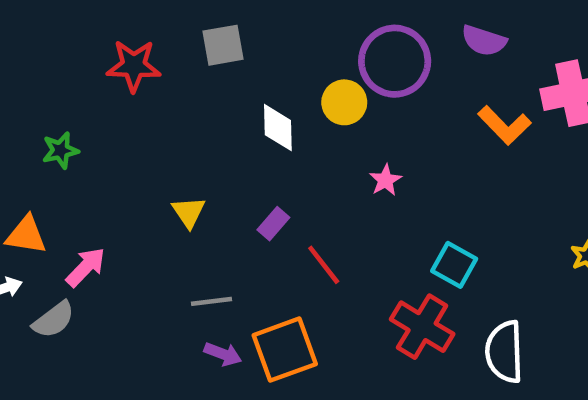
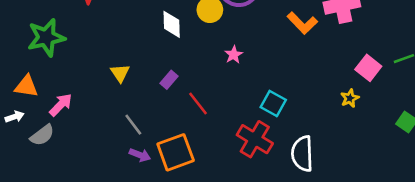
green star: (60, 150) -> (46, 38), size x1.8
gray line: (212, 301) -> (133, 125), turned 60

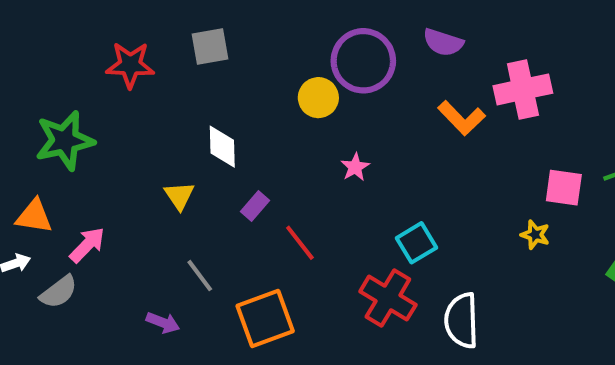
white diamond: (172, 24) -> (222, 147), moved
pink square: (368, 68) -> (564, 188), turned -30
yellow star: (350, 98) -> (535, 235), turned -30
cyan square: (273, 104) -> (417, 243), turned 30
purple arrow: (140, 155) -> (163, 323), moved

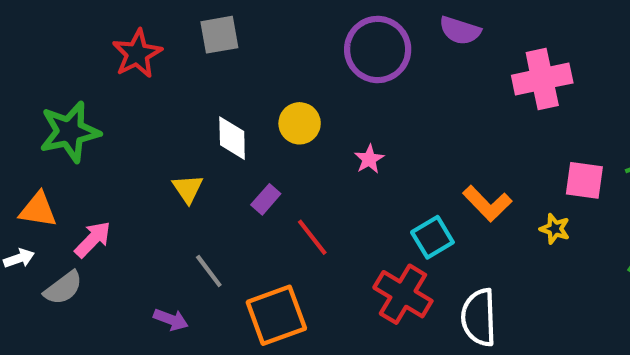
red star: (130, 65) -> (137, 54), turned -30
yellow circle: (318, 98) -> (300, 123), moved
orange L-shape: (462, 118) -> (487, 203), moved

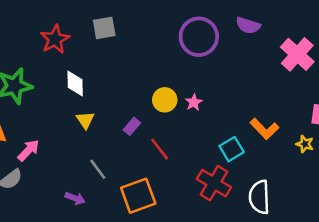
pink cross: (542, 79) -> (297, 54), turned -36
yellow circle: (300, 123) -> (165, 100), moved
white diamond: (232, 138) -> (75, 83), moved

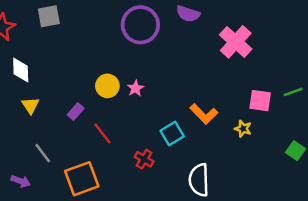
red cross: (214, 183) -> (144, 159), moved, size x0.6

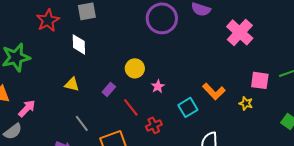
white diamond: (21, 70) -> (79, 44), moved
pink star: (135, 88) -> (158, 86), moved
yellow triangle: (30, 105) -> (72, 84), turned -42
red cross: (144, 159) -> (154, 125), moved, turned 35

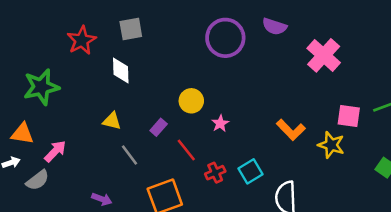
yellow star: (246, 103) -> (331, 145), size x1.5
cyan square: (188, 107) -> (251, 171), moved
gray line: (82, 123) -> (130, 155), moved

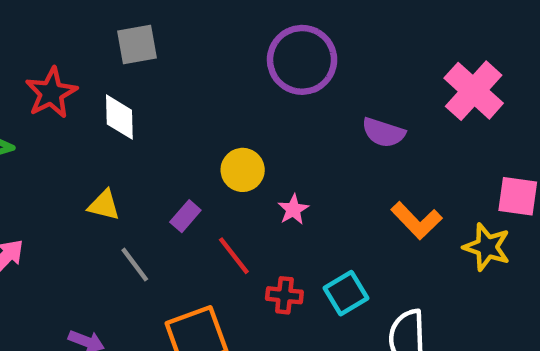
purple semicircle: (274, 26) -> (383, 133), moved
red star: (82, 40) -> (51, 93), moved
red cross: (215, 173) -> (284, 295), turned 30

